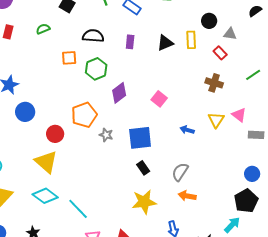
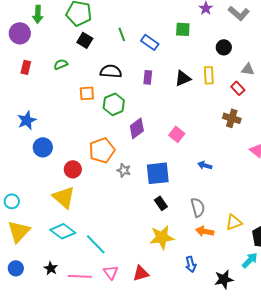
black circle: (209, 21) -> (224, 47), moved
yellow triangle: (216, 120) -> (234, 222), moved, turned 36
gray semicircle: (180, 172) -> (198, 207), turned 132

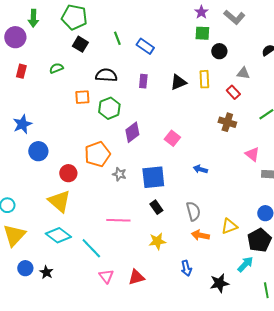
green square: (183, 29) -> (202, 33), moved
yellow star: (162, 237) -> (157, 241), size x0.7
blue circle: (16, 268) -> (25, 268), moved
pink line: (80, 276) -> (118, 220), moved

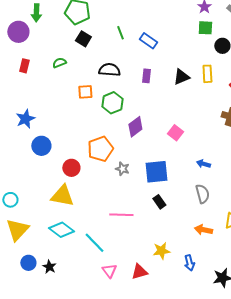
yellow triangle: (59, 201) -> (62, 196), turned -30
gray semicircle: (193, 211) -> (202, 194), moved
yellow star: (157, 241) -> (161, 251), moved

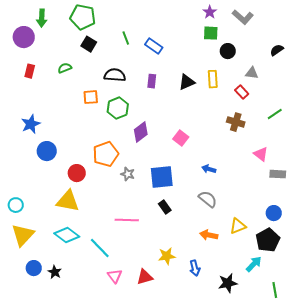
gray semicircle: (202, 194) -> (208, 199), turned -36

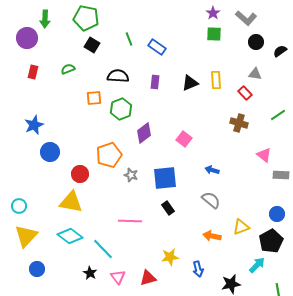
black circle: (228, 51) -> (256, 42), moved
black star: (55, 272) -> (90, 273), moved

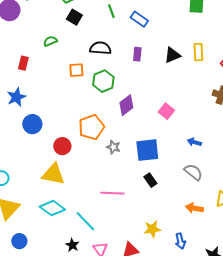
red rectangle: (33, 72) -> (23, 63), moved

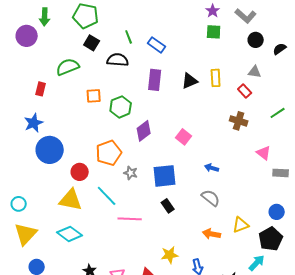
green semicircle: (50, 41) -> (68, 67), size x1.6
black semicircle: (100, 48) -> (118, 60), moved
purple rectangle: (137, 54) -> (155, 80), size x1.5
blue circle: (32, 124) -> (50, 150), size x1.4
cyan line: (85, 221) -> (107, 196), moved

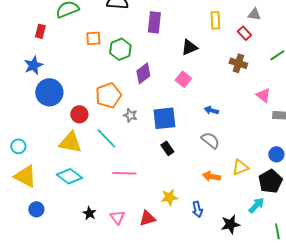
black triangle: (190, 81) -> (189, 47), moved
pink line: (130, 219) -> (124, 173), moved
yellow triangle: (26, 234) -> (25, 176), turned -45

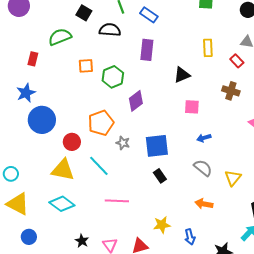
pink square: (183, 79) -> (192, 107), moved, turned -35
blue arrow: (211, 110) -> (204, 138), turned -32
yellow triangle: (240, 167) -> (233, 178), moved, turned -30

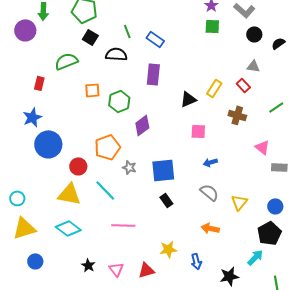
yellow rectangle: (208, 48) -> (214, 88), moved, turned 36
yellow triangle: (18, 204) -> (24, 228), turned -45

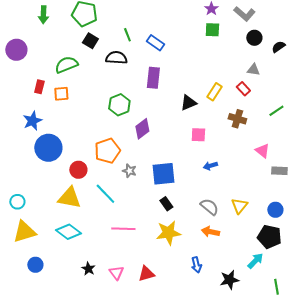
purple circle: (25, 30) -> (16, 50), moved
orange square: (92, 90) -> (61, 94), moved
gray semicircle: (209, 192) -> (209, 207), moved
black pentagon: (269, 233) -> (269, 237), turned -30
yellow star: (168, 249) -> (168, 233), moved, size x1.4

